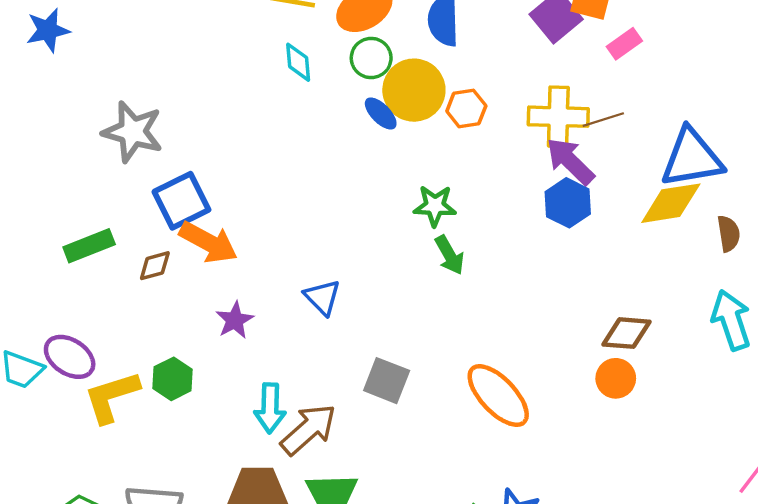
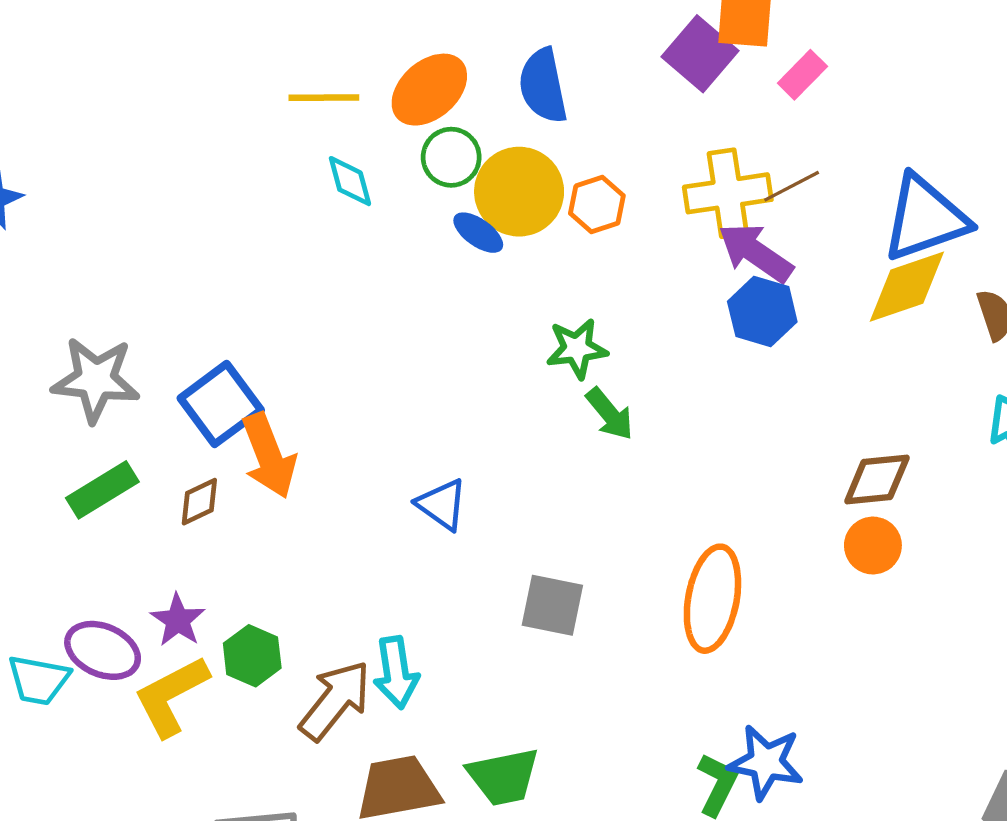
gray star: (133, 132) -> (96, 380), moved
orange arrow: (208, 242) -> (269, 456), turned 50
purple star: (235, 320) -> (178, 620), moved
orange ellipse: (498, 396) -> (712, 599), turned 64
brown arrow: (308, 429) -> (335, 700), moved

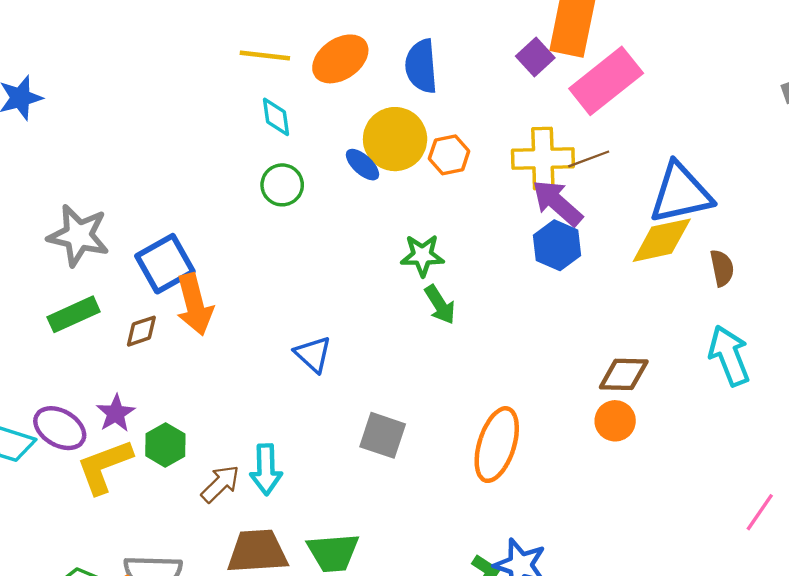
purple square: (700, 54) -> (535, 57), size x0.7
pink rectangle: (802, 75) -> (606, 81), size x2.0
green circle: (451, 157) -> (282, 185), moved
brown arrow: (335, 700) -> (220, 484), size x0.7

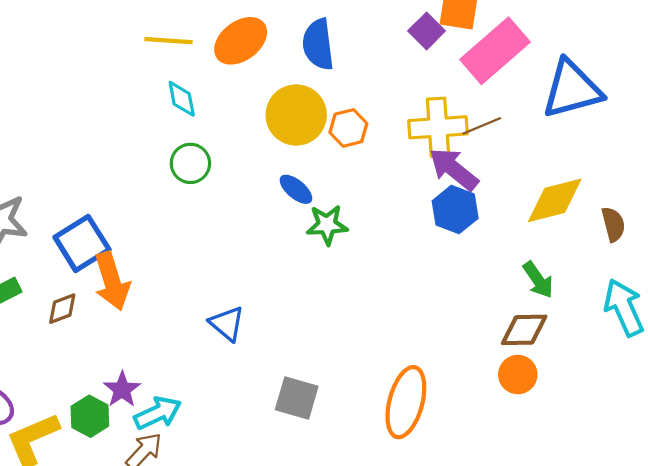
blue ellipse: (363, 165) -> (296, 189), moved
blue triangle: (681, 193) -> (572, 89), moved
green arrow: (440, 305) -> (538, 280), moved
purple star: (116, 413) -> (122, 389), moved
cyan arrow: (266, 469) -> (158, 413), moved, turned -111

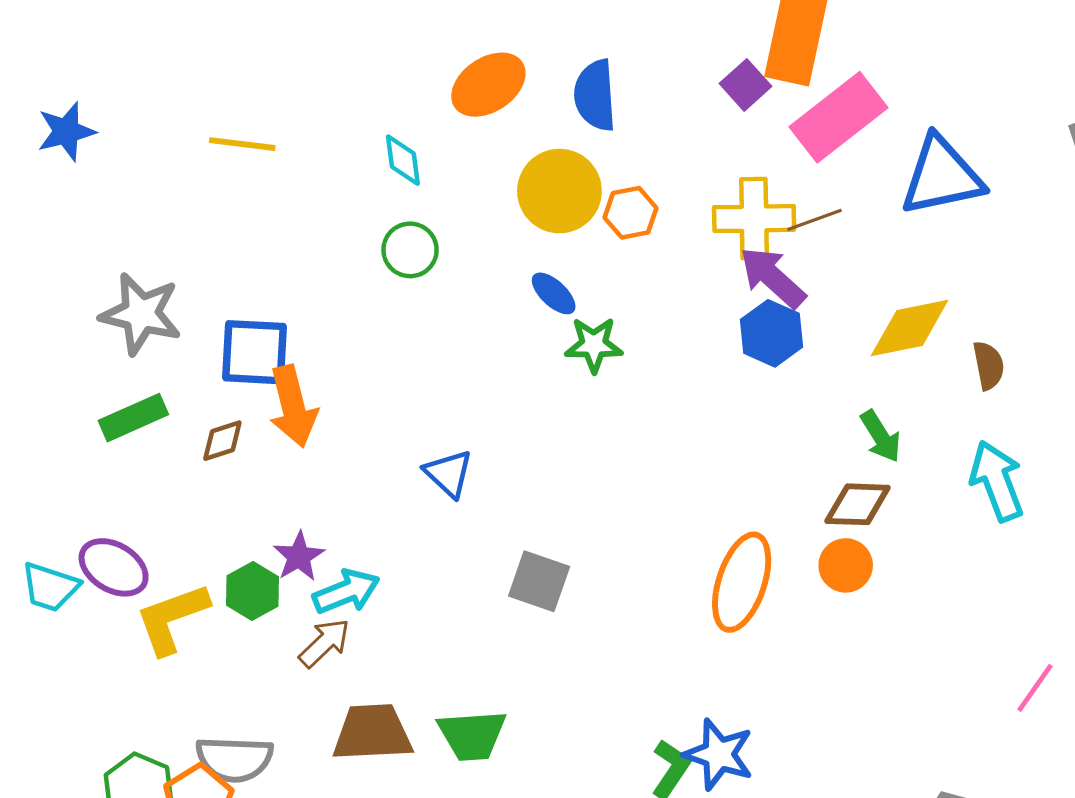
yellow line: (169, 41) -> (242, 144), moved
blue square: (82, 243) -> (255, 352), turned 32
orange ellipse: (406, 402) -> (742, 582), moved

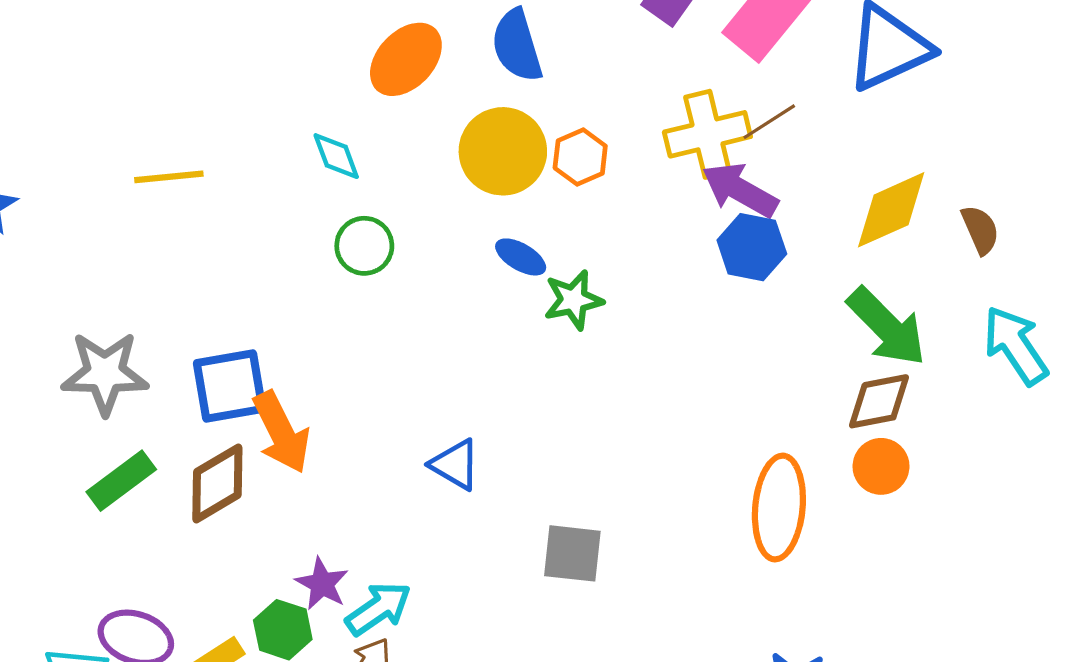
green arrow: (881, 436) -> (887, 327), size x1.6
brown diamond: (222, 441) -> (217, 483), size x1.6

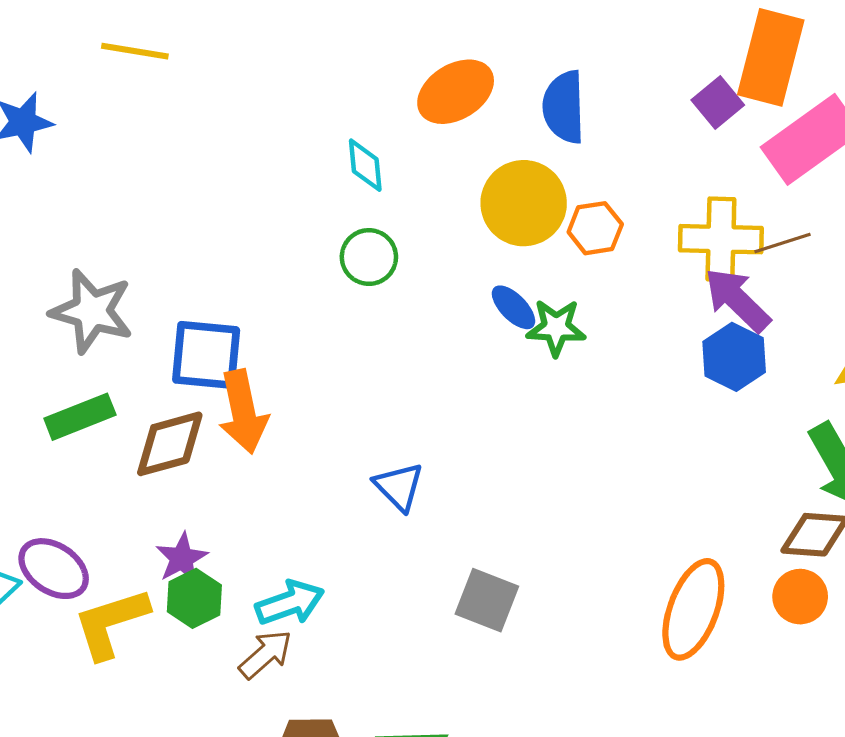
yellow line: (169, 177) -> (135, 51), moved
green star: (573, 300) -> (556, 328), moved
purple star: (322, 584) -> (182, 558), moved

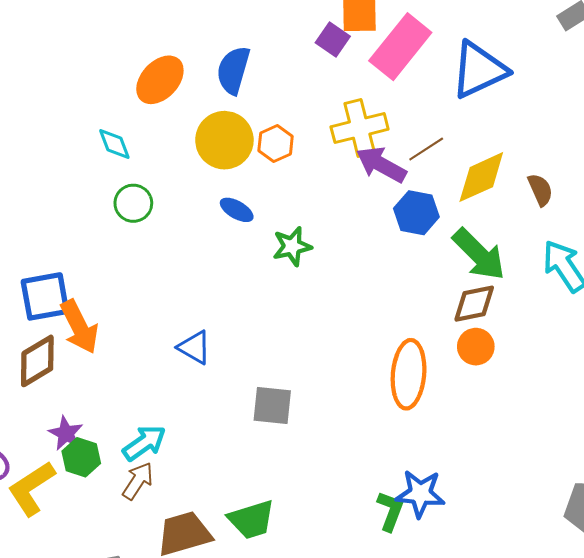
blue semicircle: (564, 107) -> (233, 70), turned 33
brown line: (782, 243) -> (426, 149), moved
green star: (556, 328) -> (292, 246), moved
blue hexagon: (734, 357) -> (416, 213), moved

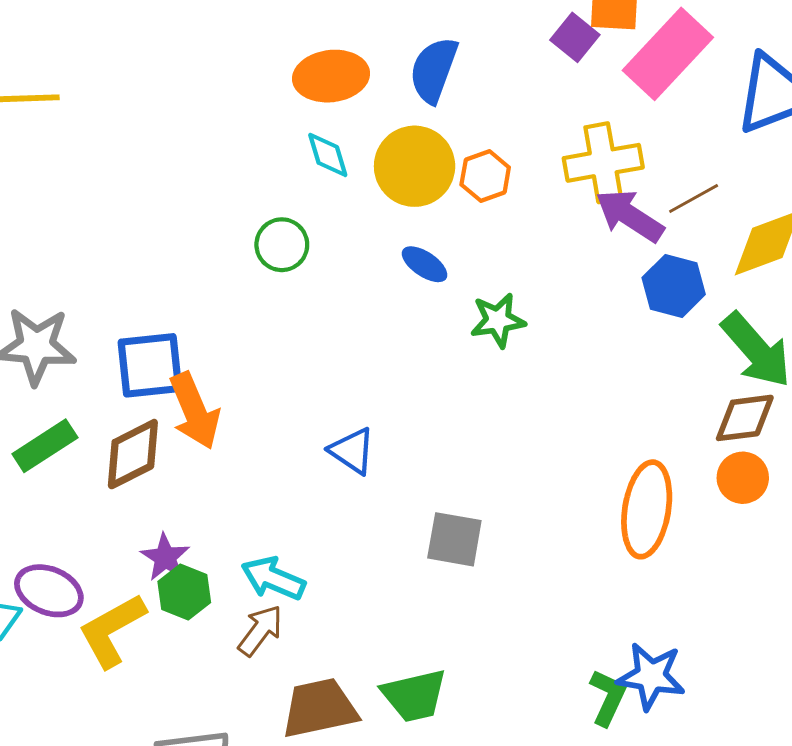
orange ellipse: (160, 80) -> (331, 76), turned 36
cyan diamond: (114, 144) -> (328, 155), moved
cyan arrow: (144, 443) -> (273, 578), turned -126

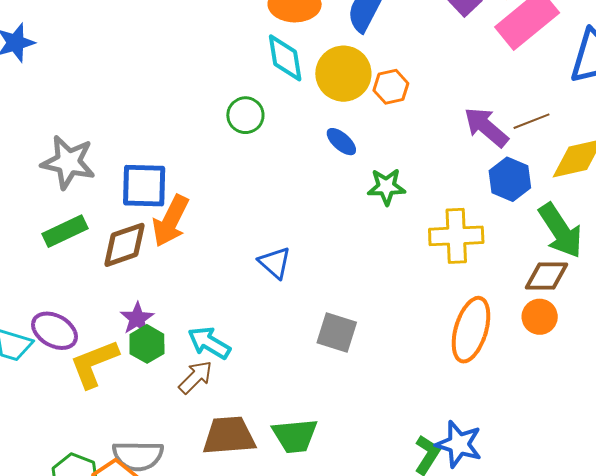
cyan diamond: (328, 155) -> (285, 58), size x1.4
yellow cross: (603, 163) -> (456, 236), moved
orange arrow: (195, 411) -> (171, 221), turned 42

